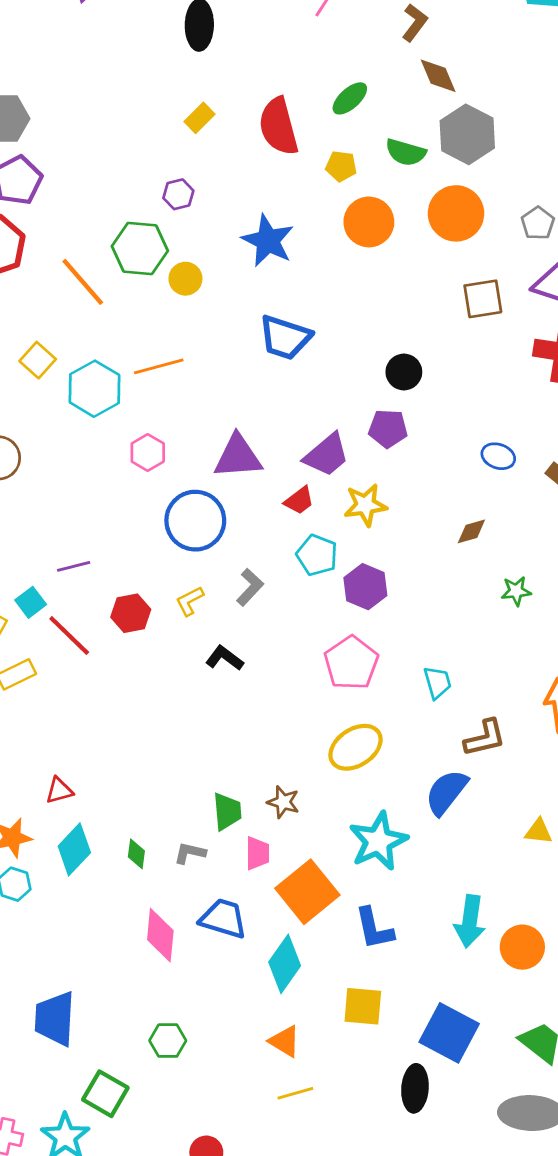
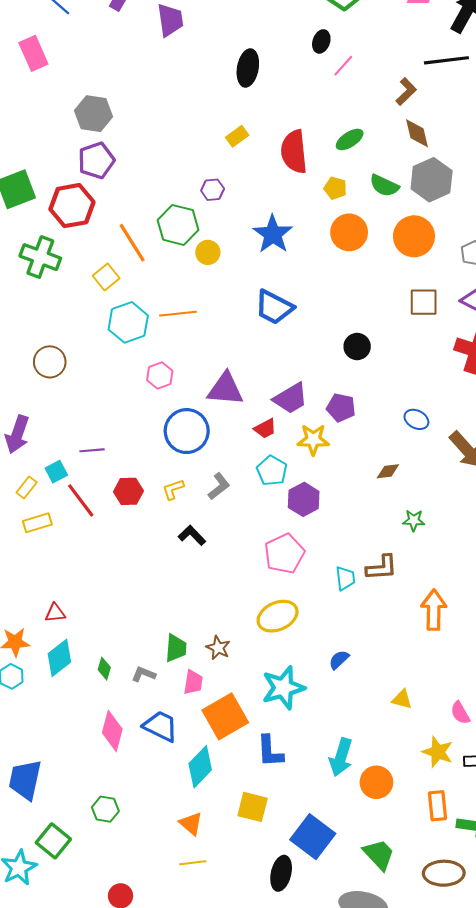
yellow square: (38, 360) -> (106, 277), moved
purple pentagon: (388, 429) -> (341, 408), moved
brown L-shape: (485, 738) -> (382, 568), moved
blue semicircle: (446, 792) -> (339, 660), size x0.6

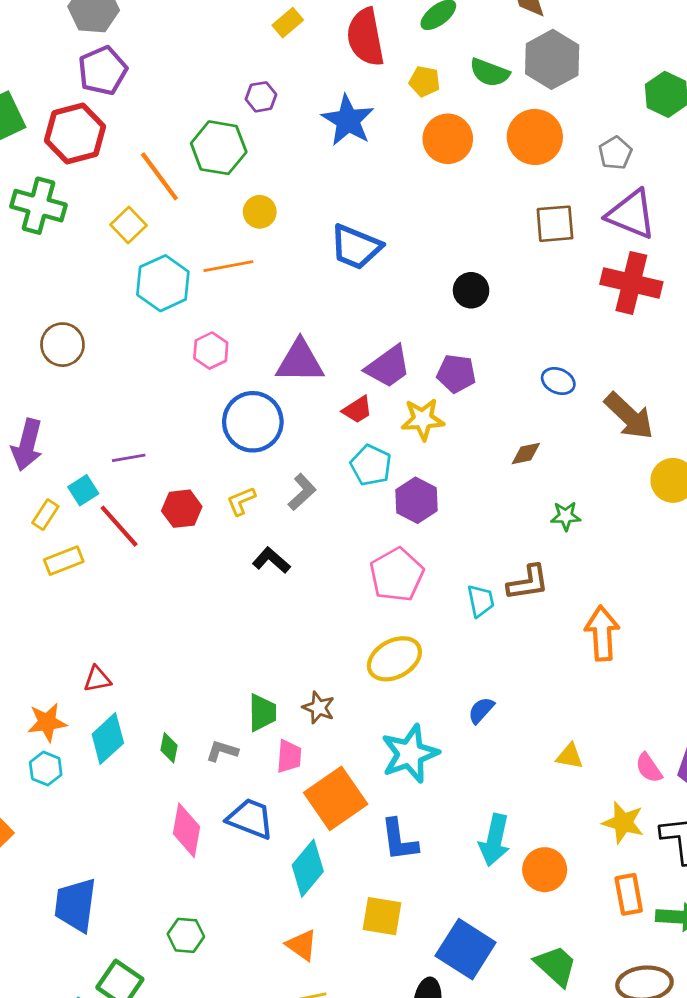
blue star: (273, 234) -> (348, 120), moved
yellow circle: (208, 252) -> (260, 212), moved

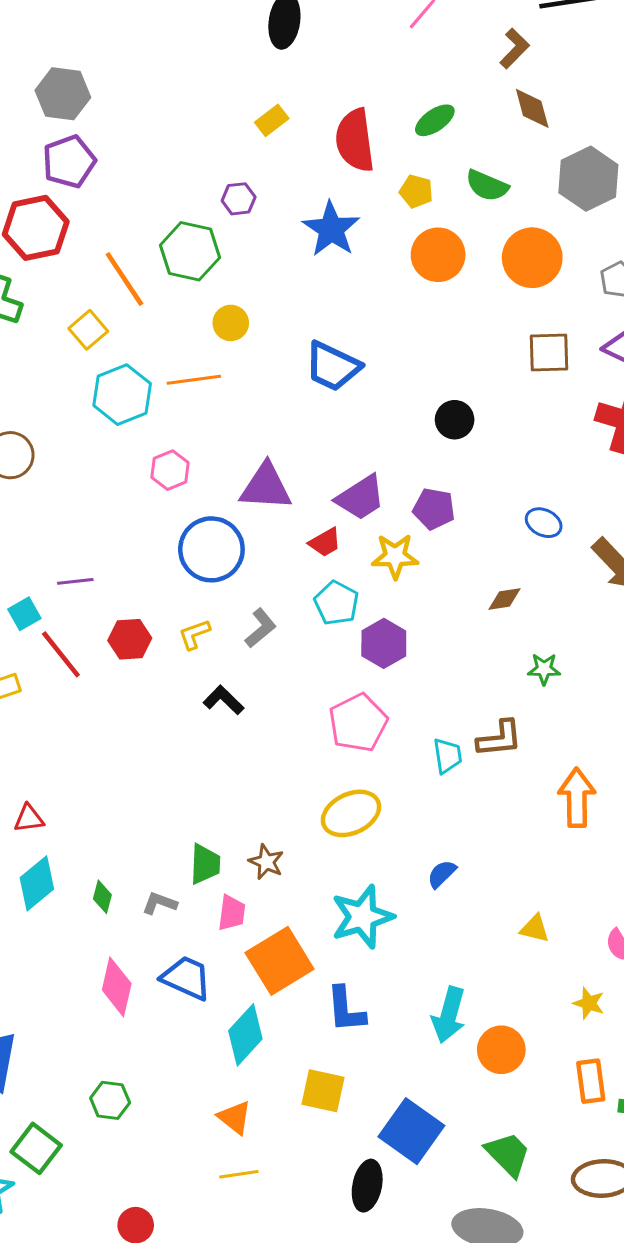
gray hexagon: (552, 59) -> (588, 179), moved
yellow star: (623, 822) -> (589, 1003), size x0.7

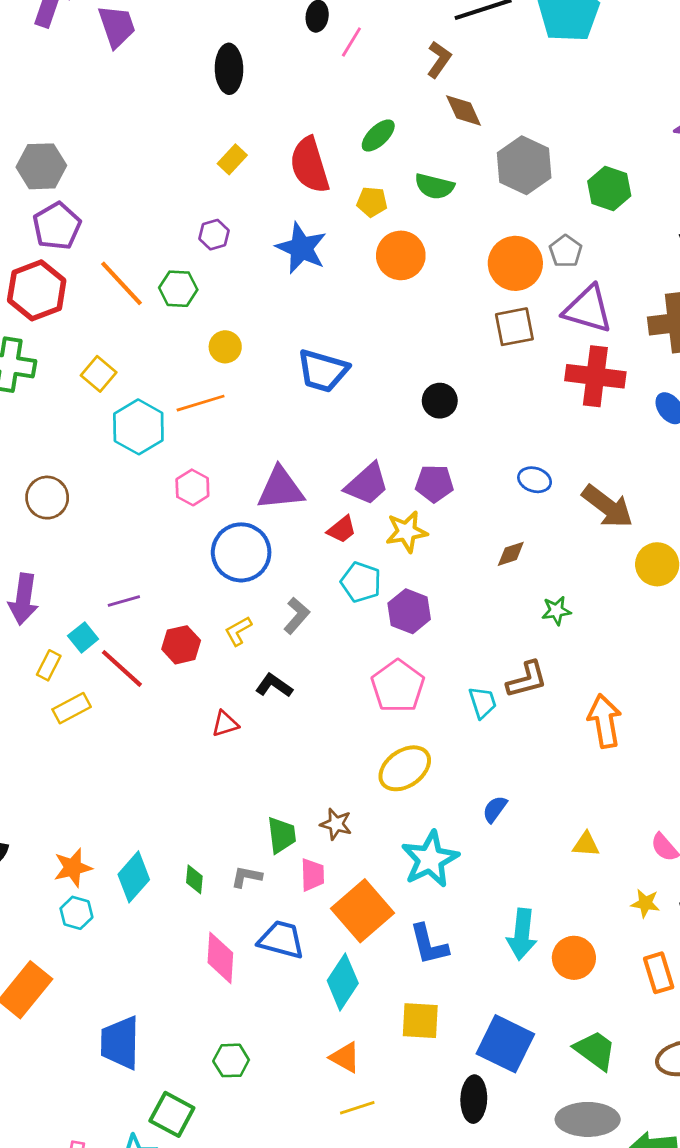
green hexagon: (190, 251) -> (178, 289), size x0.7
orange circle: (532, 258) -> (515, 263), moved
orange line: (124, 279) -> (122, 283), moved
red triangle: (29, 818) -> (225, 724), moved

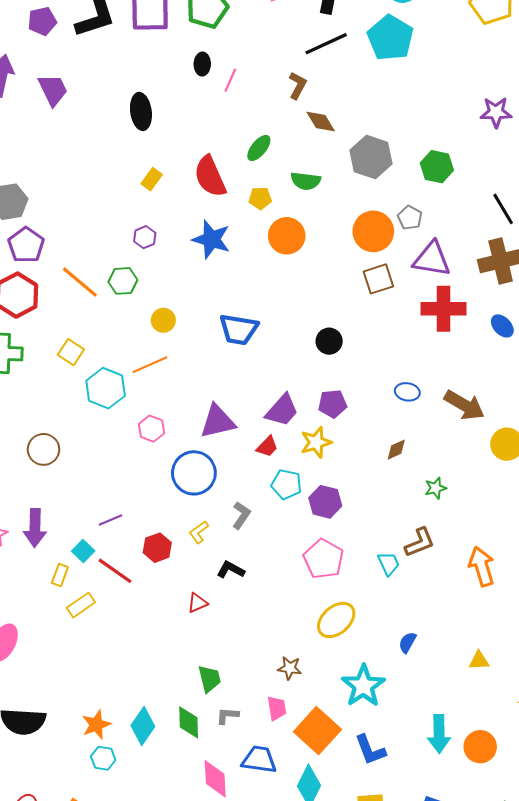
green trapezoid: (282, 835) -> (209, 679), moved
green diamond: (194, 879) -> (189, 722), size x1.5

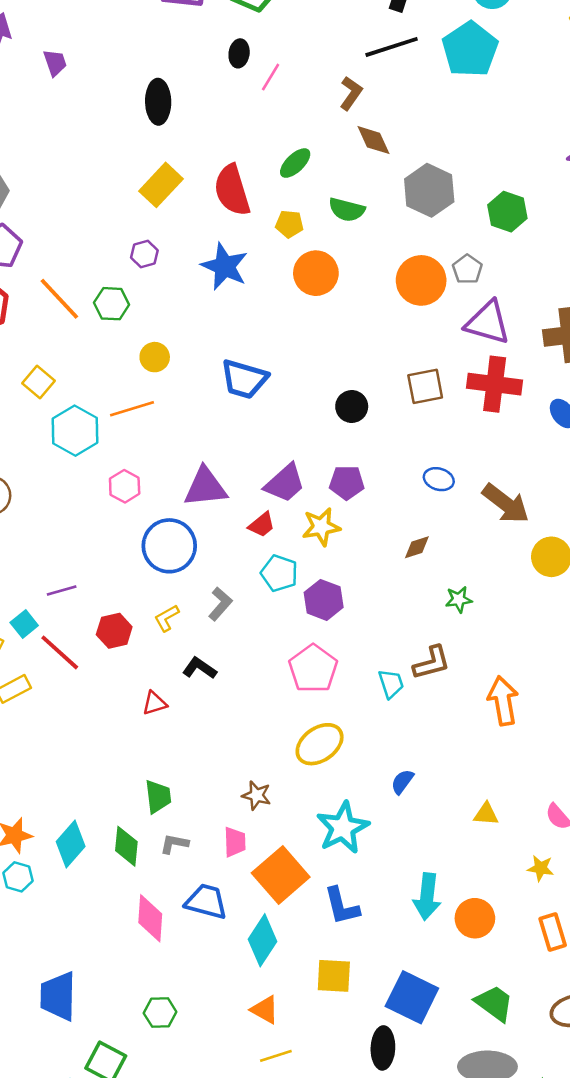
purple trapezoid: (53, 90) -> (55, 63), size x0.7
yellow rectangle: (152, 179) -> (161, 185), size x1.6
brown square: (378, 279) -> (425, 386), moved

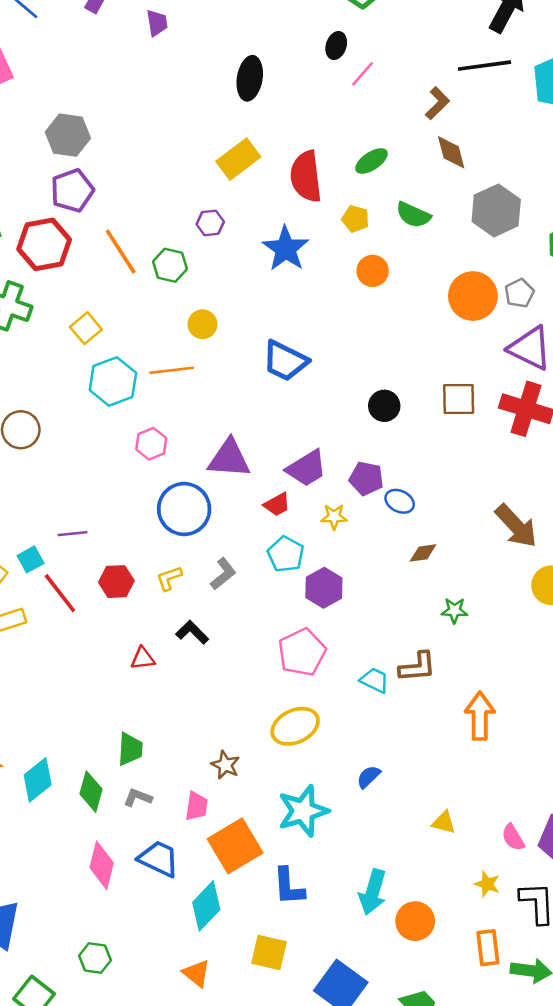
orange circle: (316, 273) -> (373, 271), size x0.7
blue ellipse: (439, 479) -> (400, 501), moved
yellow star: (321, 527) -> (334, 517), size x0.7
cyan trapezoid: (391, 684) -> (375, 680), turned -56

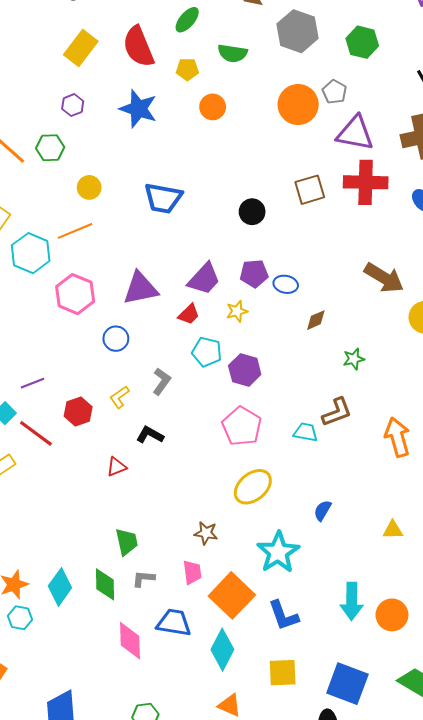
pink hexagon: (151, 444) -> (75, 294), size x1.5
blue circle: (184, 509) -> (116, 339), size x0.6

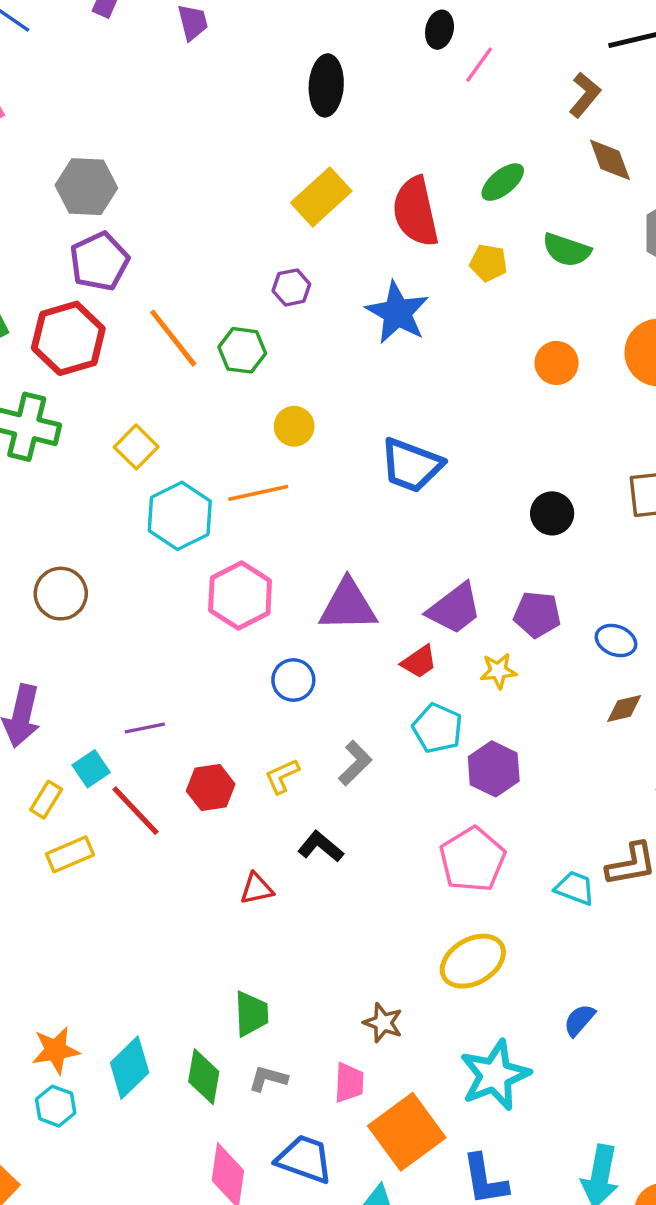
orange circle: (213, 107) -> (557, 363), moved
blue ellipse: (286, 284) -> (616, 641), moved

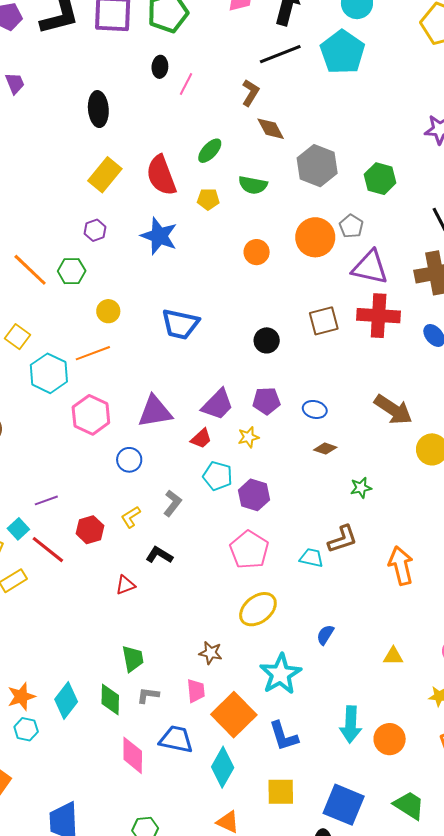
brown diamond: (624, 708) -> (325, 449), turned 40

